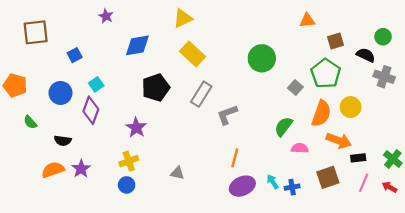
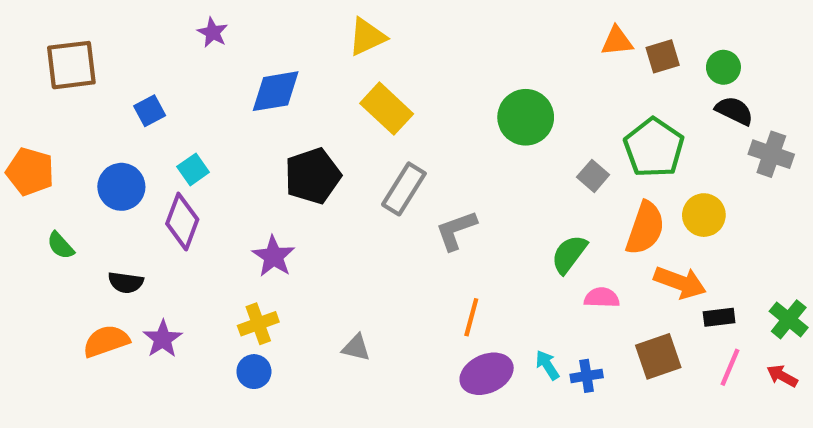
green circle: (383, 37) -> (723, 67), moved
brown square: (335, 41) -> (663, 56), moved

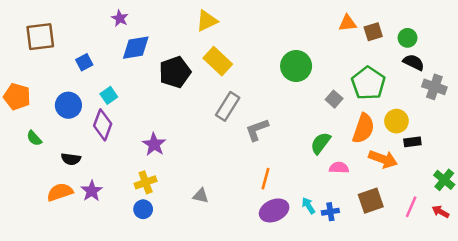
blue diamond: (276, 91) -> (136, 48), moved
black pentagon: (313, 176) -> (175, 72), moved
black rectangle: (719, 317) -> (412, 142), moved

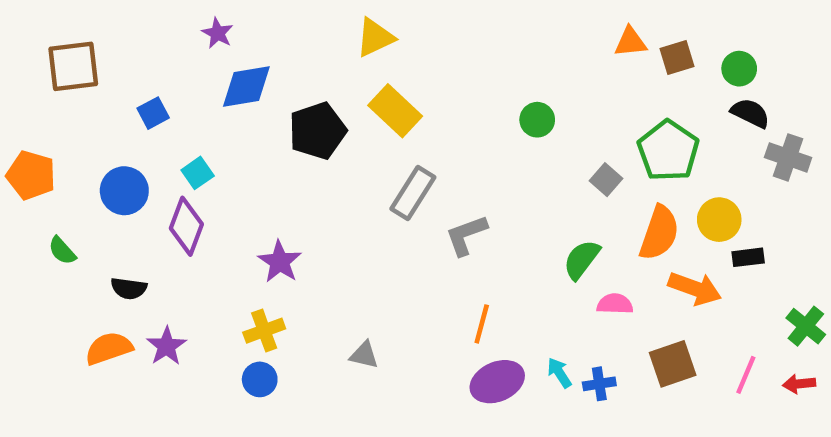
green circle: (296, 66) -> (537, 120), size x0.6
red arrow: (441, 212) -> (799, 384), turned -35

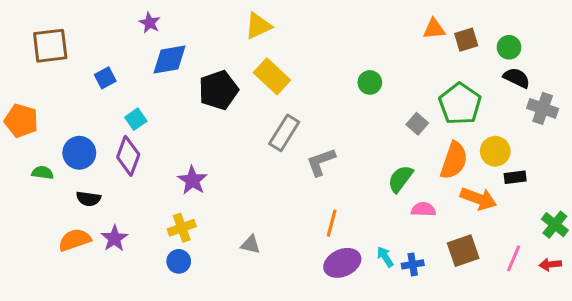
blue circle: (124, 191) -> (79, 153), moved
green semicircle: (62, 251) -> (43, 173), turned 140

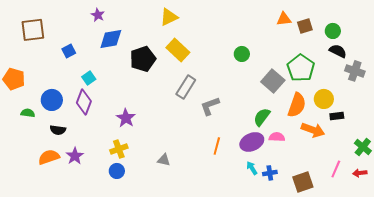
gray square: (417, 124) -> (273, 81), size x1.6
brown square: (463, 251) -> (303, 182), moved
purple ellipse: (342, 263) -> (252, 142), moved

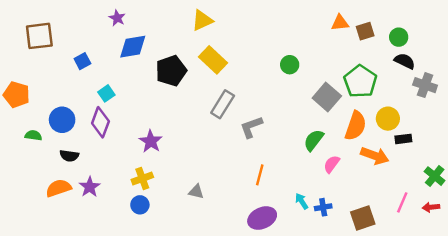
pink semicircle: (277, 137) -> (332, 164), turned -56
purple ellipse: (252, 142) -> (262, 218), moved

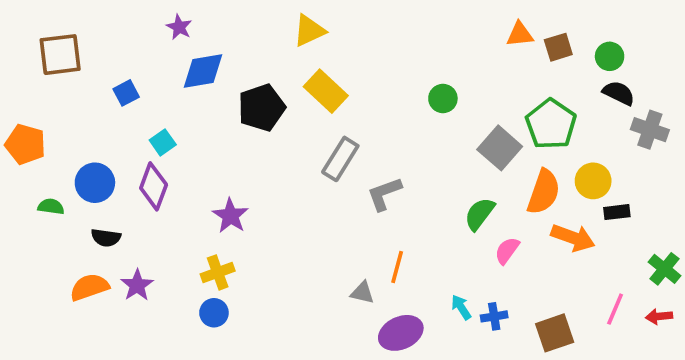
gray triangle: (196, 192) -> (362, 293), moved

